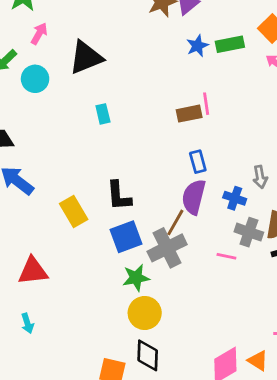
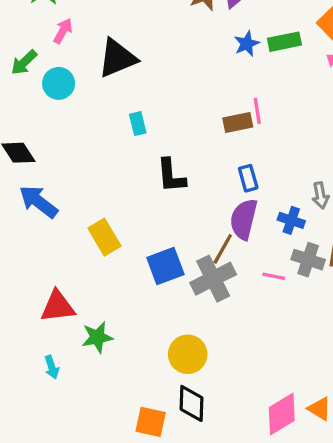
black L-shape: (119, 196) -> (171, 176), moved
pink line: (226, 256) -> (274, 276), moved
green star: (136, 278) -> (97, 337), moved

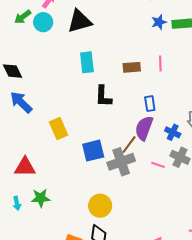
cyan circle: (59, 83) -> (43, 22), moved
brown rectangle: (238, 123) -> (132, 67), moved
cyan rectangle: (138, 124) -> (87, 62), size x1.5
green star: (97, 337) -> (41, 198), moved

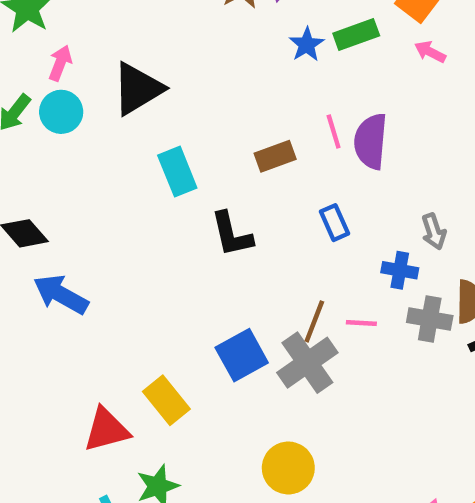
purple semicircle: (144, 128) -> (371, 141), moved
yellow rectangle: (58, 129) -> (166, 400), moved
pink line: (158, 165) -> (361, 323), moved

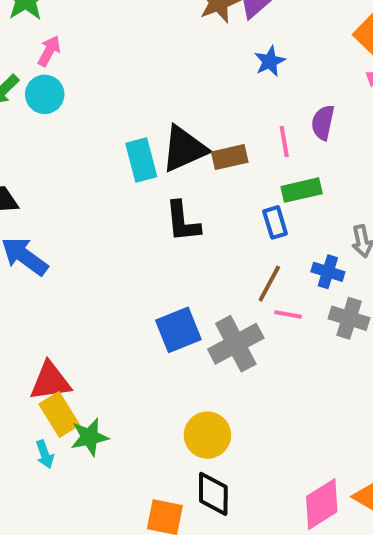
green rectangle: (356, 34) -> (302, 190), moved
black triangle: (138, 89) -> (184, 149), moved
purple semicircle: (371, 141) -> (323, 122), moved, size x0.7
brown line: (314, 321) -> (269, 284), moved
yellow rectangle: (166, 400) -> (59, 414), moved

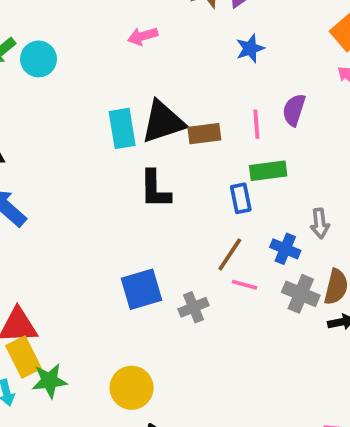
pink arrow: (49, 51) -> (143, 36), moved, turned -140
gray cross: (236, 344) -> (194, 307), size x0.6
yellow circle: (207, 435) -> (132, 388), moved

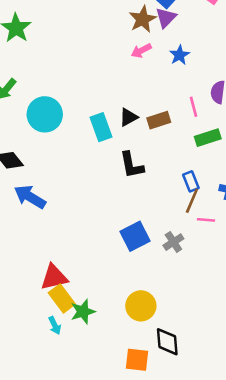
pink arrow: (143, 36) -> (141, 51), moved
cyan circle: (39, 59) -> (45, 114), moved, size x1.4
black triangle: (163, 122) -> (128, 117), size x0.6
blue rectangle: (241, 198) -> (191, 181), moved

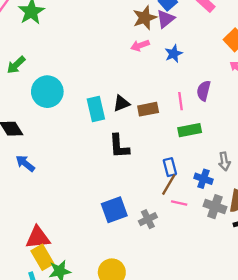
blue arrow: (30, 197) -> (25, 163), size x0.7

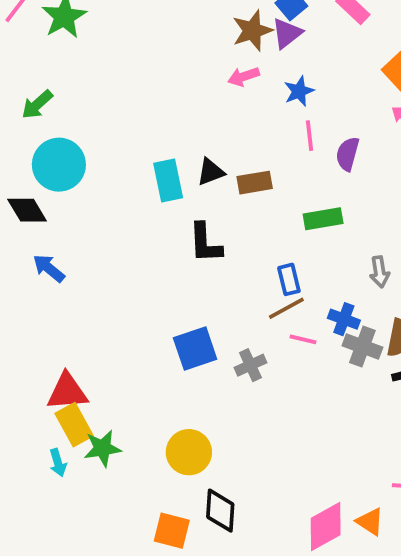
cyan circle: (47, 92) -> (59, 165), moved
pink line: (180, 101) -> (310, 136), moved
blue cross: (203, 179) -> (344, 319), moved
brown line: (169, 184) -> (286, 308), turned 30

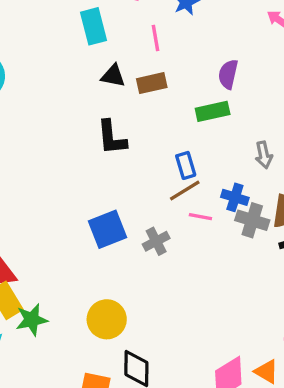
pink line: (310, 136) -> (155, 38), moved
purple semicircle: (348, 154) -> (228, 74), moved
black triangle: (211, 172) -> (113, 76), turned 35
cyan rectangle: (168, 181) -> (93, 26), moved

